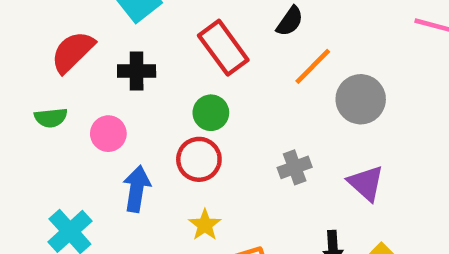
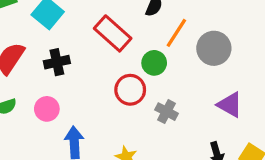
green circle: (211, 113) -> (154, 63), moved
red circle: (199, 159) -> (130, 90), moved
gray cross: (295, 167) -> (167, 112), moved, turned -30

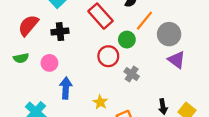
purple triangle: (230, 105) -> (177, 60), moved

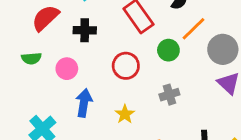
red circle: (108, 56) -> (126, 66), moved
gray cross: (132, 74) -> (169, 95), turned 32
yellow star: (100, 102) -> (125, 114), moved

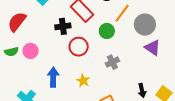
black cross: (85, 30) -> (63, 26), moved
pink circle: (67, 69) -> (31, 51), moved

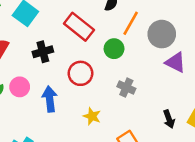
black cross: (63, 26) -> (43, 52), moved
gray cross: (112, 62) -> (126, 88), turned -32
blue arrow: (53, 77) -> (50, 99), moved

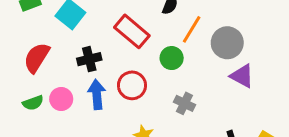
blue arrow: (50, 99) -> (97, 94), moved

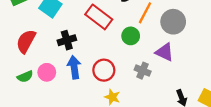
purple triangle: (242, 76) -> (165, 52), moved
red circle: (132, 85) -> (104, 70), moved

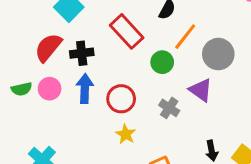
red semicircle: (26, 41) -> (48, 47), moved

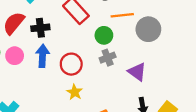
orange line: (185, 37) -> (122, 15), turned 45
purple triangle: (201, 90) -> (137, 72), moved
gray cross: (169, 108) -> (108, 58), moved, turned 35

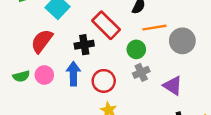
black cross: (40, 28) -> (84, 45), moved

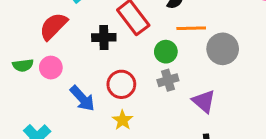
blue arrow: (73, 74) -> (82, 98), moved, turned 130

